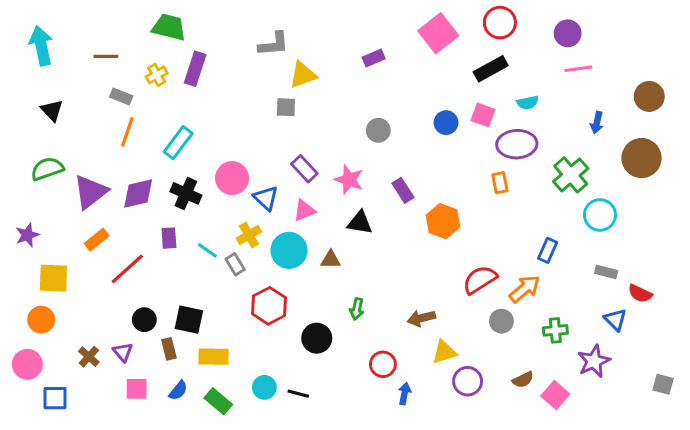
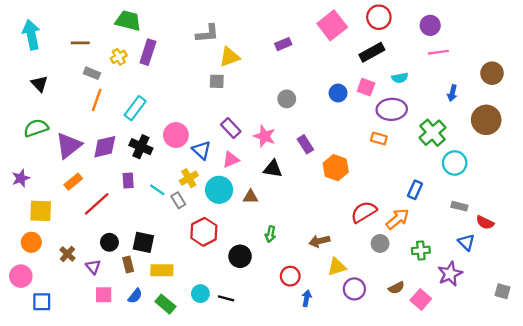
orange rectangle: (500, 183) -> (379, 138), turned -63
brown cross: (89, 357) -> (67, 254), moved

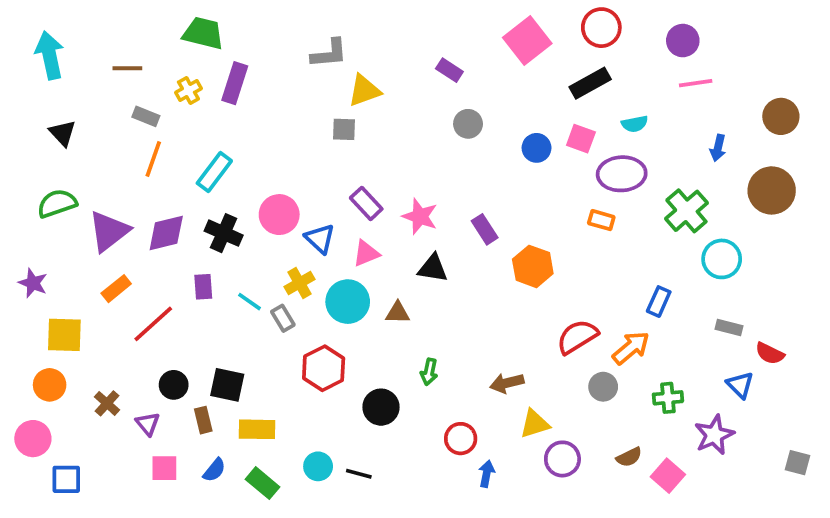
purple rectangle: (283, 44) -> (449, 70), turned 56
gray circle: (287, 99) -> (468, 124), moved
purple star: (21, 178) -> (33, 283), turned -30

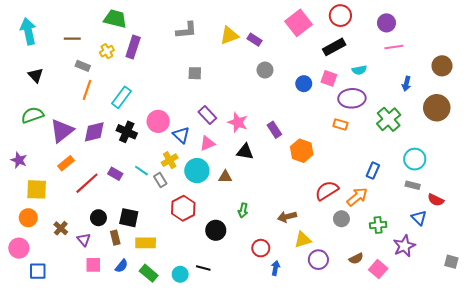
yellow triangle: (364, 91) -> (229, 35), moved
cyan circle: (722, 259) -> (415, 159), moved
purple rectangle: (203, 287) -> (115, 174), moved, turned -56
cyan circle: (318, 466) -> (180, 274), moved

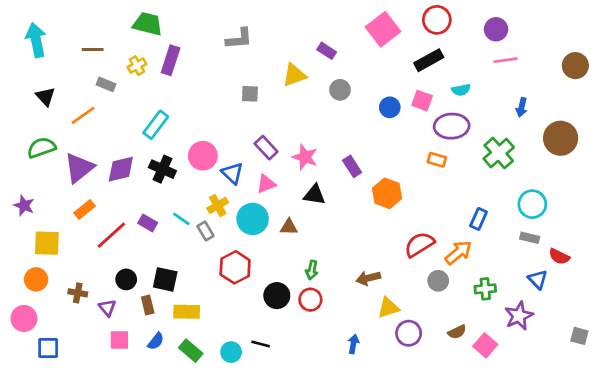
yellow triangle: (229, 35) -> (294, 75), moved
brown circle: (442, 66) -> (575, 66), moved
orange line: (87, 90) -> (83, 115), moved, turned 36
brown cross: (61, 228) -> (78, 293), turned -32
red circle: (261, 248) -> (310, 300), moved

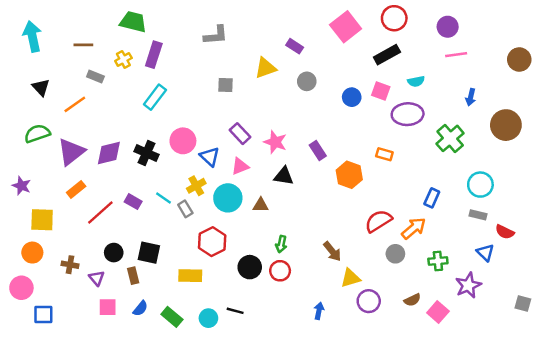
cyan rectangle: (156, 125) -> (155, 97), moved
orange rectangle: (437, 160) -> (384, 154), moved
brown arrow: (368, 278) -> (332, 251), turned -115
yellow rectangle: (187, 312) -> (190, 276), moved

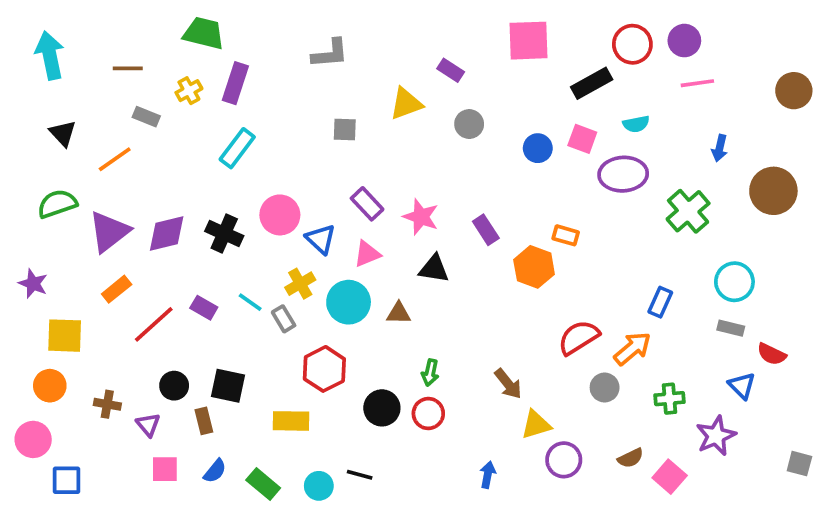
red circle: (394, 18) -> (632, 44), moved
pink square: (346, 27) -> (528, 41), turned 36
orange rectangle: (384, 154) -> (566, 235), moved

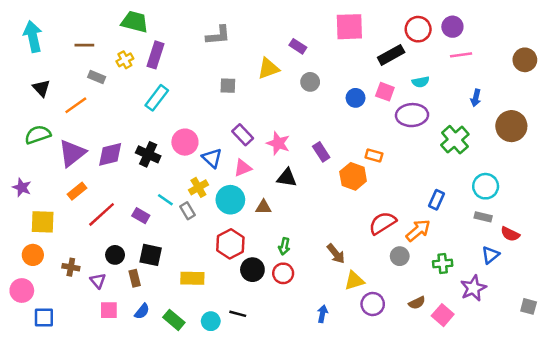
purple rectangle: (204, 308) -> (141, 216), moved
red hexagon: (324, 369) -> (230, 244), moved
blue triangle: (742, 386) -> (490, 255), turned 36

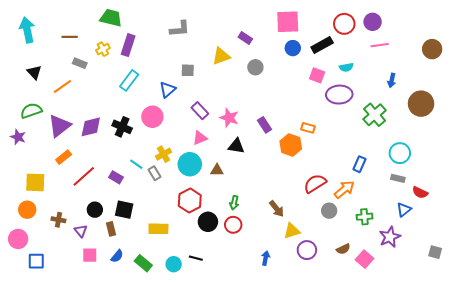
blue circle: (356, 98) -> (293, 48), moved
blue triangle: (212, 158) -> (168, 89), moved, turned 36
purple star: (22, 187) -> (18, 137), moved

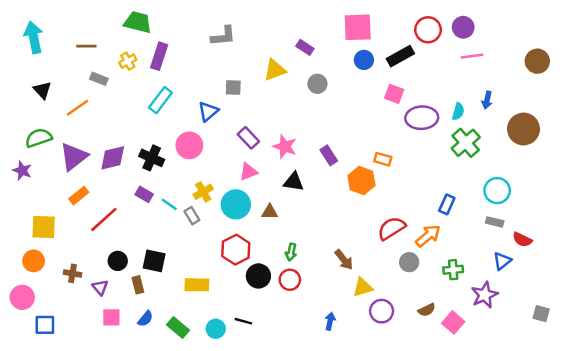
cyan semicircle: (346, 67) -> (458, 111), moved, turned -64
purple rectangle: (116, 177) -> (144, 194), moved

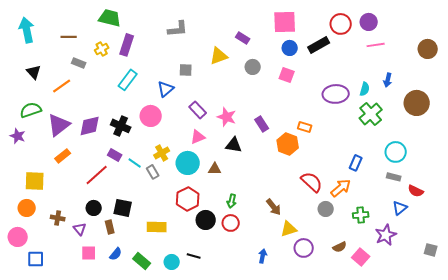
pink square: (394, 94) -> (287, 75), moved
red line: (104, 219) -> (97, 175), moved
red semicircle: (392, 228) -> (312, 182), turned 75

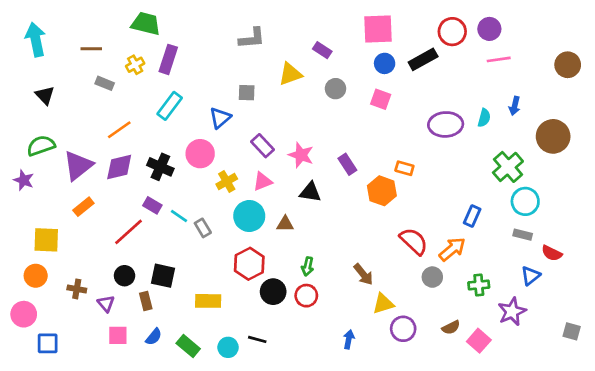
gray L-shape: (178, 29) -> (252, 38), moved
orange line: (62, 86) -> (119, 130), moved
green cross: (371, 114) -> (508, 167), moved
yellow cross: (162, 153) -> (227, 182), moved

